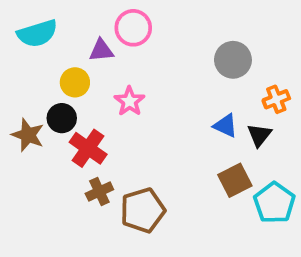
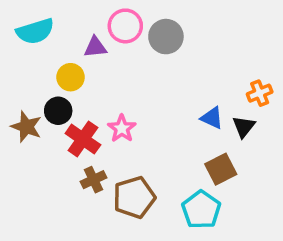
gray circle: (233, 60) -> (166, 37), moved
pink star: (130, 101) -> (122, 128), moved
cyan pentagon: (274, 203) -> (201, 210), moved

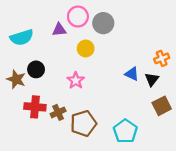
cyan semicircle: (35, 31) -> (22, 37), moved
yellow circle: (71, 77) -> (86, 48), moved
red cross: (83, 139) -> (35, 107), moved, turned -30
brown square: (221, 169) -> (162, 106), moved

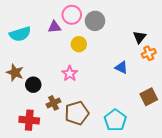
black circle: (36, 69) -> (33, 85), moved
black triangle: (152, 79) -> (140, 37), moved
red cross: (35, 107) -> (29, 120), moved

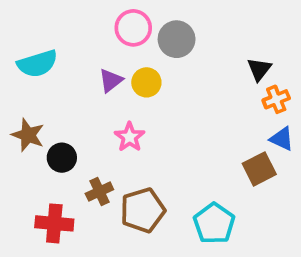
purple triangle: (55, 27) -> (111, 81), moved, turned -32
blue triangle: (121, 67) -> (282, 139), moved
brown square: (149, 97) -> (259, 169), moved

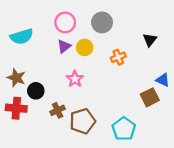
pink circle: (133, 28) -> (65, 22), moved
orange cross: (276, 99) -> (118, 57), moved
red cross: (54, 223) -> (16, 108), moved

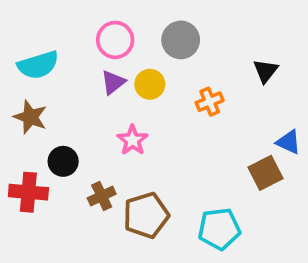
brown star: (16, 78) -> (30, 117), moved
cyan pentagon: (124, 129) -> (219, 229), turned 30

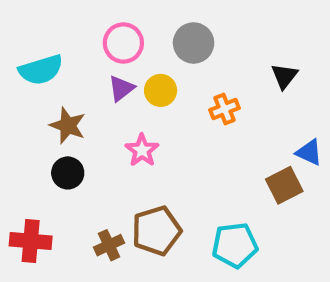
brown star: (30, 117) -> (68, 126), moved
red cross: (28, 192) -> (31, 241), moved
brown cross: (102, 196) -> (109, 245), moved

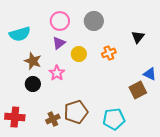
yellow circle: (161, 90) -> (79, 54), moved
pink star: (142, 150) -> (57, 73), moved

